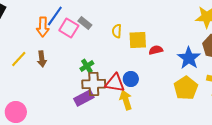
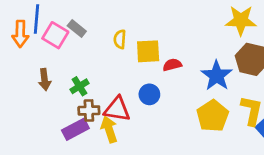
blue line: (55, 16) -> (36, 19), turned -30
brown arrow: (42, 59) -> (45, 80), moved
blue circle: (131, 79) -> (149, 94), moved
brown cross: (94, 84) -> (89, 110), size x0.7
yellow arrow: (126, 100) -> (109, 129), moved

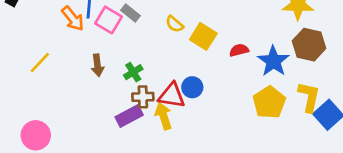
orange arrow: (20, 34) -> (73, 19), turned -40
yellow semicircle: (120, 39) -> (174, 24), turned -54
yellow square: (148, 51) -> (203, 36), turned 35
red semicircle: (172, 65) -> (239, 50), moved
blue circle: (149, 94) -> (192, 87), moved

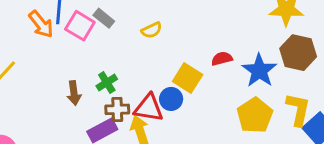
yellow semicircle: (174, 24) -> (152, 30), turned -66
yellow square: (203, 36) -> (188, 78), moved
brown arrow: (98, 65) -> (74, 93), moved

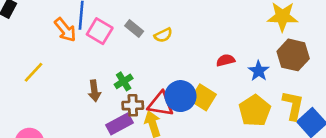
gray rectangle: (104, 18) -> (134, 28), moved
blue star: (259, 71) -> (259, 71), size x0.7
yellow square: (188, 78) -> (203, 97), moved
blue circle: (171, 99) -> (180, 96), size x1.5

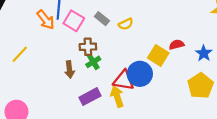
yellow square: (203, 97) -> (158, 55), moved
brown cross: (133, 105) -> (88, 47), moved

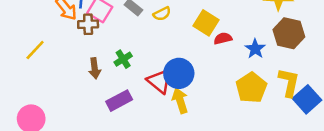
brown cross: (88, 47) -> (88, 24), moved
yellow square: (158, 55) -> (206, 23), moved
red triangle: (124, 80) -> (159, 81), turned 30
yellow arrow: (117, 97) -> (180, 101), moved

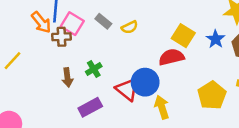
yellow square: (206, 23) -> (183, 36), moved
red semicircle: (223, 38) -> (171, 57), moved, size x1.5
blue star: (255, 49) -> (216, 39), moved
yellow arrow: (180, 101) -> (162, 107), moved

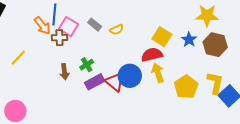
purple rectangle: (90, 107) -> (95, 82), moved
yellow arrow: (162, 107) -> (158, 73), moved

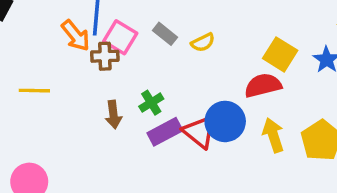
yellow line: (18, 58) -> (34, 91), turned 48
yellow arrow: (158, 73) -> (273, 135), moved

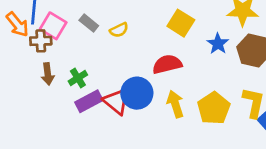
yellow square: (280, 54) -> (181, 23), moved
brown arrow: (113, 115) -> (48, 74), moved

